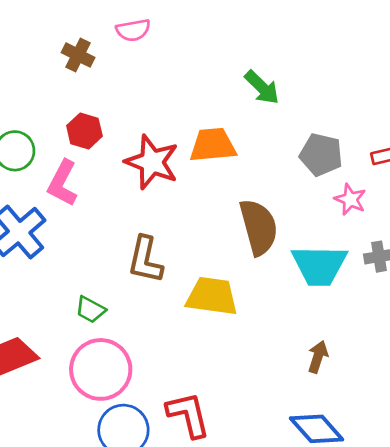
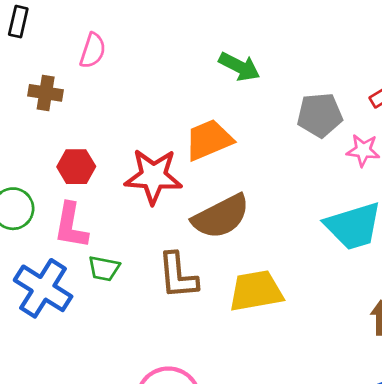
pink semicircle: (133, 30) -> (93, 51), turned -44
brown semicircle: (259, 227) -> (221, 216), moved, turned 96
green trapezoid: (90, 310) -> (104, 268), moved

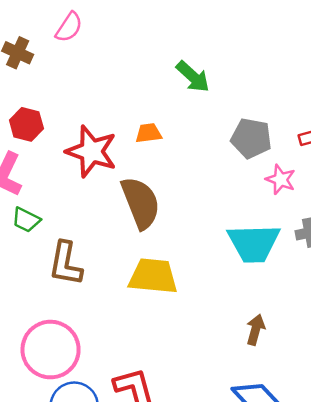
orange trapezoid: (209, 140) -> (148, 133), size x0.6
brown semicircle: (221, 216) -> (141, 203), turned -100
brown L-shape: (178, 276) -> (66, 264), moved

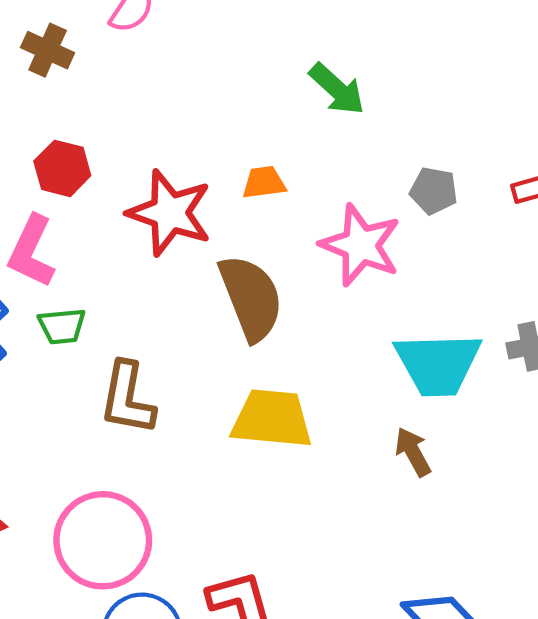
gray pentagon: (251, 138) -> (434, 191), size x0.7
pink star: (281, 180) -> (361, 245), moved, size x1.6
green trapezoid: (26, 220) -> (62, 326), turned -32
brown arrow: (256, 330) -> (413, 452), moved, turned -44

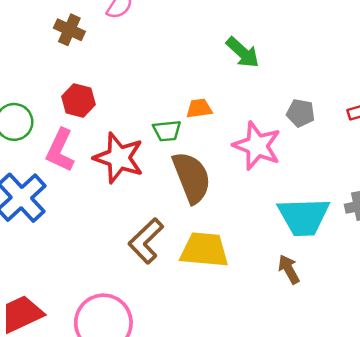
red star: (170, 213) -> (119, 158), moved
green trapezoid: (62, 326) -> (167, 131), moved
brown L-shape: (127, 398) -> (146, 241), moved, turned 36

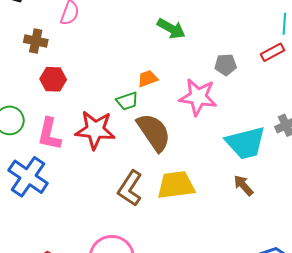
red hexagon: (78, 101) -> (53, 79), moved

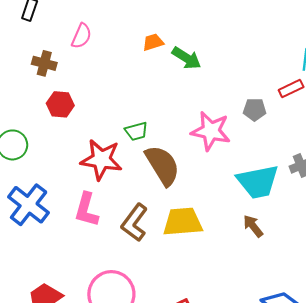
gray pentagon: (226, 65) -> (255, 110), moved
orange trapezoid: (148, 79) -> (153, 42), moved
pink L-shape: (49, 134) -> (86, 210), moved

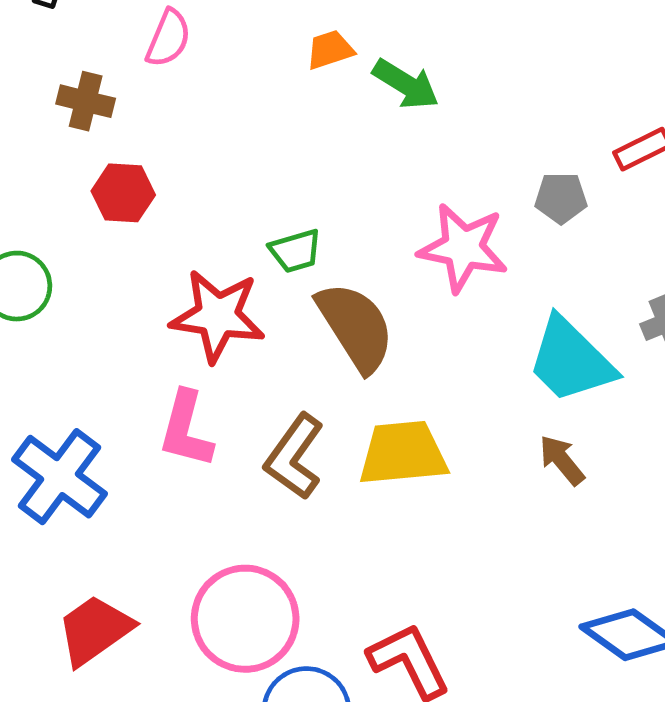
cyan trapezoid: (258, 182) -> (571, 360), turned 57
blue cross: (29, 205) -> (60, 477), moved

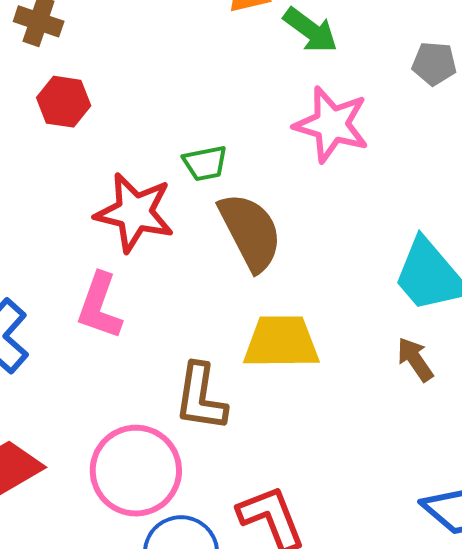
gray pentagon: (561, 198) -> (434, 64), moved
pink star: (463, 248) -> (332, 124), moved
brown L-shape: (294, 457) -> (201, 397), moved, turned -32

